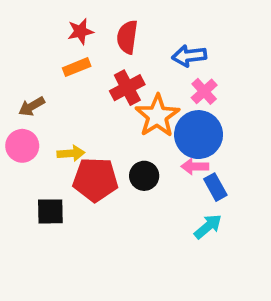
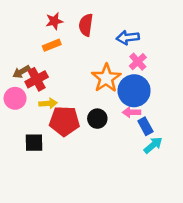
red cross: (127, 88) -> (37, 79), moved
cyan arrow: (208, 226) -> (153, 145), moved

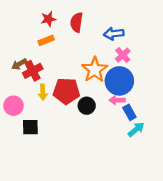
pink circle: (15, 98) -> (14, 106), moved
yellow arrow: (48, 103) -> (43, 92), turned 91
red pentagon: (64, 121) -> (66, 91), moved

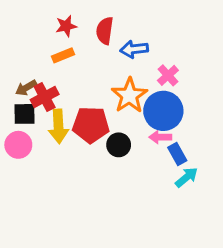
blue arrow: (114, 34) -> (134, 49), moved
yellow arrow: (43, 92) -> (58, 126), size x1.5
black square: (30, 127) -> (24, 114), moved

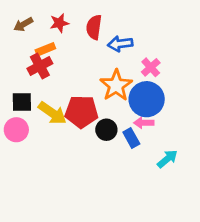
orange rectangle: (63, 55) -> (45, 49), moved
brown arrow: (26, 88) -> (23, 24), moved
red cross: (45, 97) -> (40, 66), moved
yellow arrow: (58, 126) -> (52, 113), turned -52
blue rectangle: (177, 154) -> (131, 138), moved

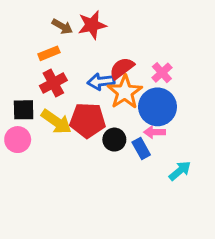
red star: (59, 23) -> (92, 25), moved, size x1.4
brown arrow: (23, 24) -> (62, 27), moved, turned -120
red semicircle: (94, 27) -> (122, 68), moved, turned 45
blue arrow: (120, 44) -> (101, 82), moved
red cross: (40, 66) -> (53, 83), moved

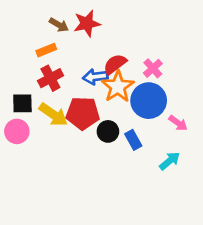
pink arrow: (155, 132) -> (178, 123), moved, turned -144

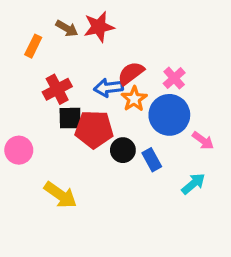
orange rectangle: (46, 50) -> (33, 46), moved, turned -42
orange star: (118, 87) -> (134, 99), size x0.7
black square: (22, 103) -> (70, 118), moved
yellow arrow: (53, 115) -> (60, 195), moved

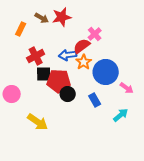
pink cross: (174, 78) -> (95, 34), moved
black circle: (123, 150) -> (68, 94), moved

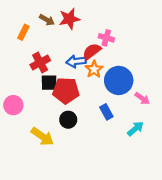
pink cross: (95, 34) -> (106, 38), turned -32
black circle: (68, 94) -> (68, 120), moved

